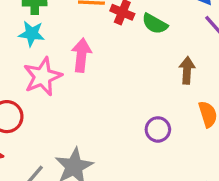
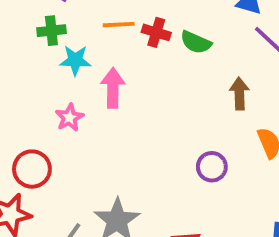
cyan star: (32, 34) -> (75, 60), moved
pink star: (43, 77) -> (69, 118), size x0.6

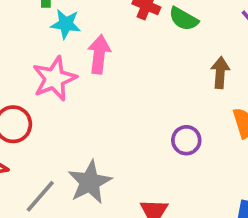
pink star: (69, 118) -> (54, 79), size x1.6

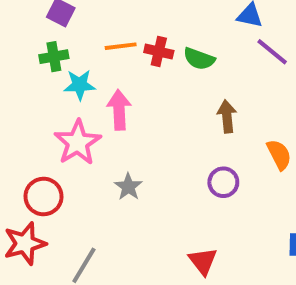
brown arrow: (220, 73) -> (227, 116), moved
gray star: (90, 182) -> (128, 187), moved, size x0.6

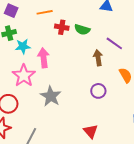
orange line: (121, 46) -> (45, 12), moved
purple line: (272, 52) -> (114, 43), moved
gray star: (128, 187) -> (51, 96), size x1.5

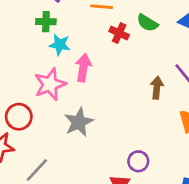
green semicircle: (82, 30) -> (147, 23), moved
purple circle: (98, 91) -> (138, 161), moved

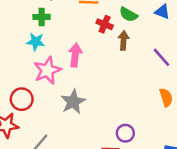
cyan star: (60, 45) -> (36, 42), moved
brown arrow: (157, 88) -> (123, 40), moved

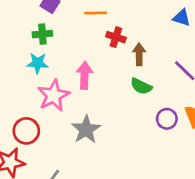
green semicircle: (128, 15) -> (141, 86), moved
purple circle: (125, 133) -> (167, 119), moved

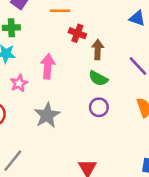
pink star: (53, 95) -> (19, 83), size x0.6
purple circle: (167, 119) -> (99, 107), moved

